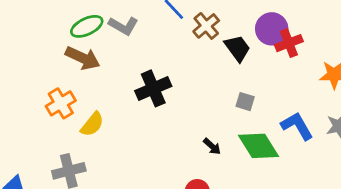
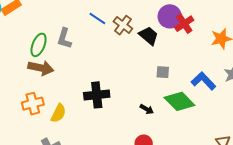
green ellipse: (87, 26) -> (39, 45), turned -30
gray L-shape: (123, 26) -> (64, 38), turned 90
black cross: (153, 88) -> (97, 95), moved, turned 30
orange cross: (61, 103) -> (33, 104), turned 30

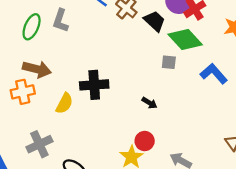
brown arrow: (41, 68) -> (37, 69), moved
green diamond: (179, 101) -> (185, 39), moved
yellow semicircle: (58, 113) -> (64, 103), moved

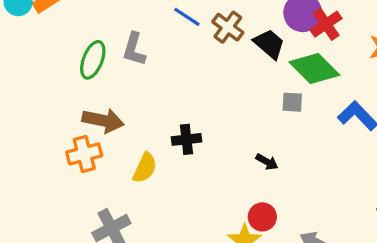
black cross: (94, 85) -> (186, 139), size x0.7

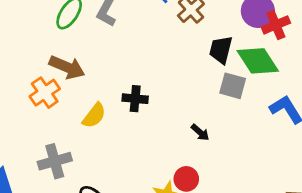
black trapezoid: (269, 44) -> (221, 50), moved, turned -128
gray square: (292, 102) -> (233, 86), size x1.4
orange cross: (84, 154) -> (45, 93), turned -32

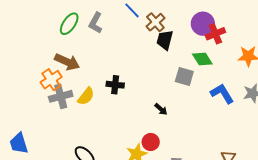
black trapezoid: (221, 50) -> (165, 40), moved
green diamond: (258, 61) -> (202, 59), size x0.7
gray cross: (55, 161) -> (61, 96), moved

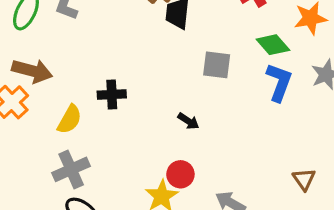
green diamond: (202, 59) -> (273, 45), moved
blue L-shape: (222, 94) -> (279, 82), turned 60
gray cross: (61, 96) -> (71, 169), moved

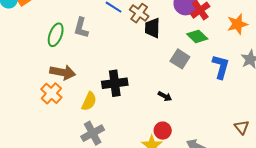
green diamond: (273, 45) -> (197, 36), moved
gray square: (217, 65) -> (180, 59), turned 30
black cross: (112, 94) -> (115, 83), size x1.4

